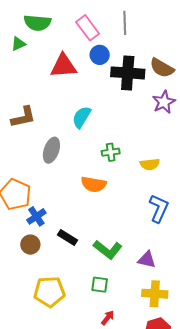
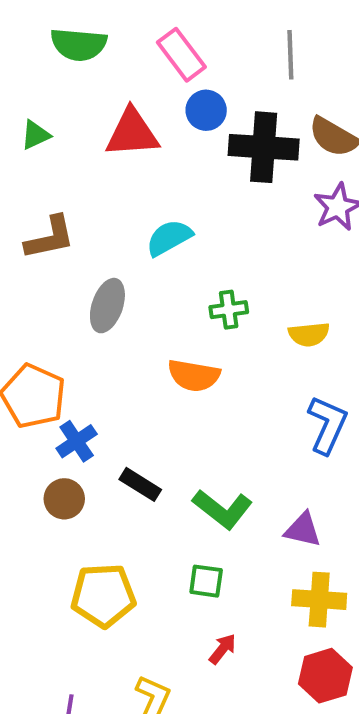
gray line: (125, 23) -> (290, 55), moved
green triangle: (18, 44) -> (35, 135), moved
cyan semicircle: (82, 117) -> (169, 238), turned 30

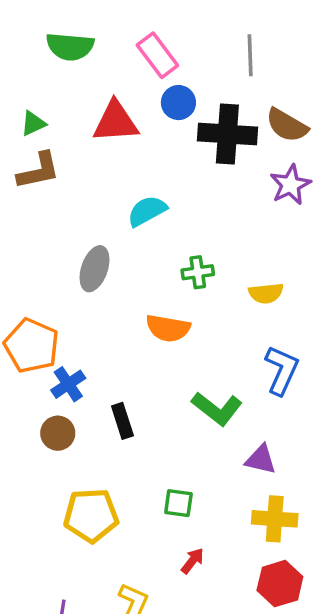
brown L-shape: (50, 238) -> (39, 171), moved
black rectangle: (140, 484) -> (122, 421), turned 40
green L-shape: (223, 509) -> (217, 409), moved

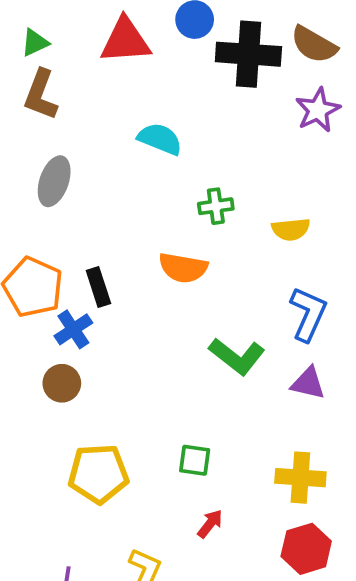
brown L-shape: (39, 171) -> (41, 95), turned 123
cyan semicircle: (147, 211) -> (160, 139), turned 51
gray ellipse: (94, 269) -> (54, 181), moved
black rectangle: (122, 421) -> (98, 287), moved
purple triangle: (261, 459) -> (308, 383), moved

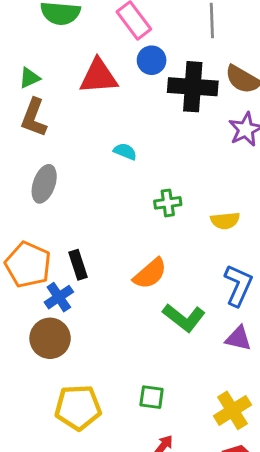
cyan semicircle: (160, 139) -> (125, 151), size x0.7
orange semicircle: (183, 268) -> (150, 274), moved, turned -51
brown circle: (62, 383) -> (50, 338), size x1.4
yellow cross: (300, 478) -> (232, 410), turned -36

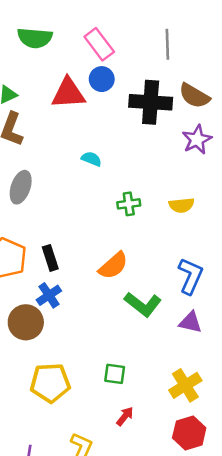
blue circle: (152, 60) -> (102, 79), moved
yellow semicircle: (225, 221) -> (181, 205), moved
blue cross: (59, 297) -> (49, 295), moved

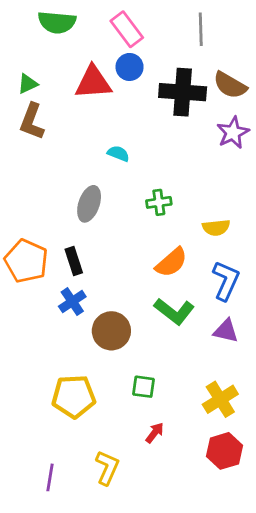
gray ellipse: (21, 187) -> (89, 204), moved
yellow semicircle: (181, 205) -> (216, 228), moved
orange semicircle: (113, 266) -> (171, 262), moved
brown circle: (26, 322) -> (111, 331), moved

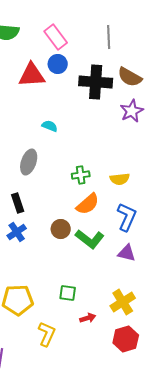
green cross: (159, 202) -> (81, 175), moved
brown circle: (111, 331) -> (61, 229), moved, size x0.7
red arrow: (155, 433) -> (88, 318), moved, turned 35
yellow L-shape: (107, 468) -> (47, 334), moved

